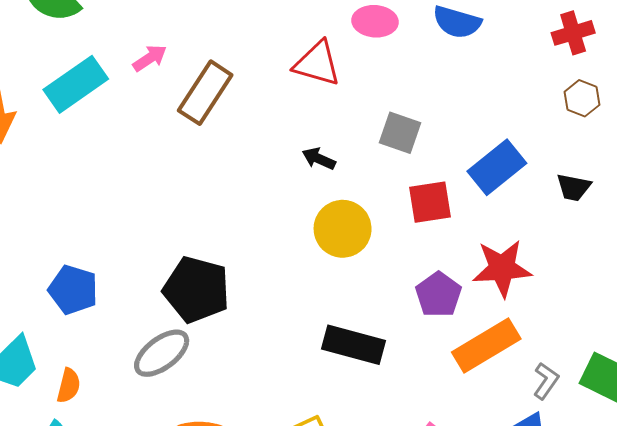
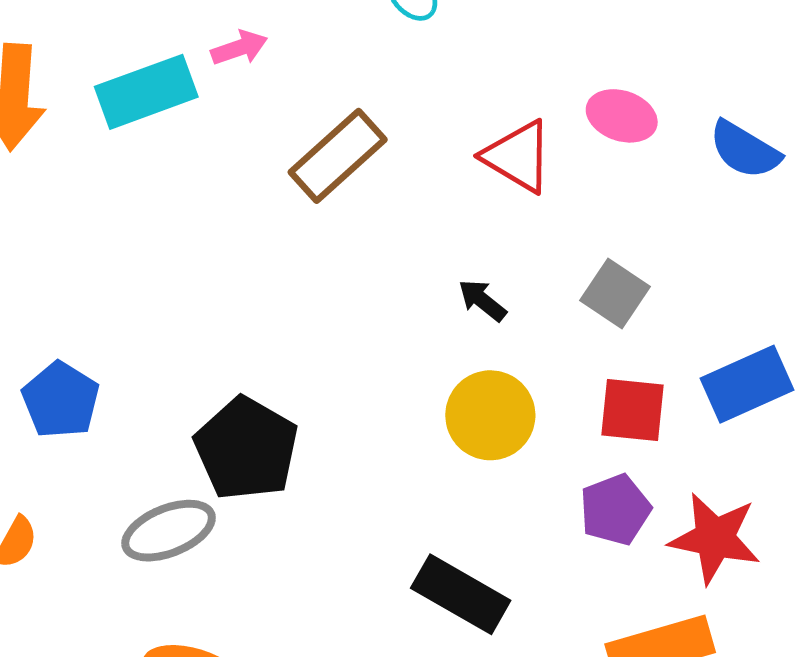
pink arrow: (150, 58) -> (239, 48), moved
purple pentagon: (438, 295) -> (615, 510), moved

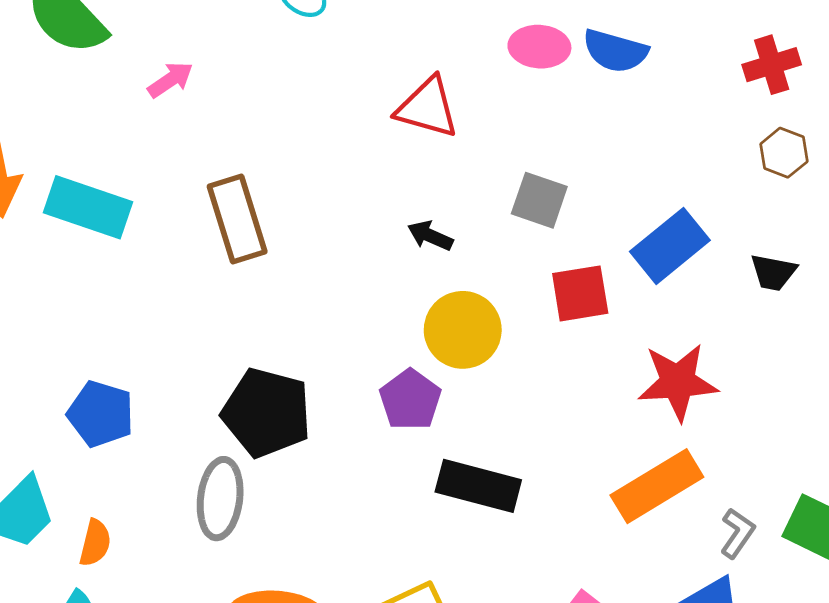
cyan rectangle: (146, 92) -> (88, 207), moved, turned 54
pink ellipse: (622, 116) -> (539, 47), moved
brown rectangle: (338, 156) -> (237, 219), moved, turned -50
purple pentagon: (615, 510) -> (410, 400), moved
gray ellipse: (169, 531) -> (220, 499), turned -46

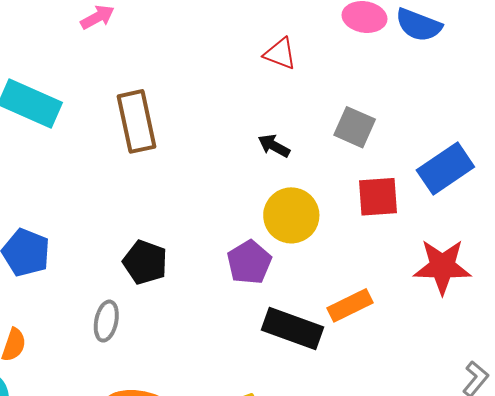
red triangle: (427, 108) -> (280, 54), size x0.7
black pentagon: (267, 413) -> (145, 262), size x0.7
orange rectangle: (657, 486) -> (350, 305), moved, size x0.7
gray ellipse: (220, 499) -> (106, 321), size x0.7

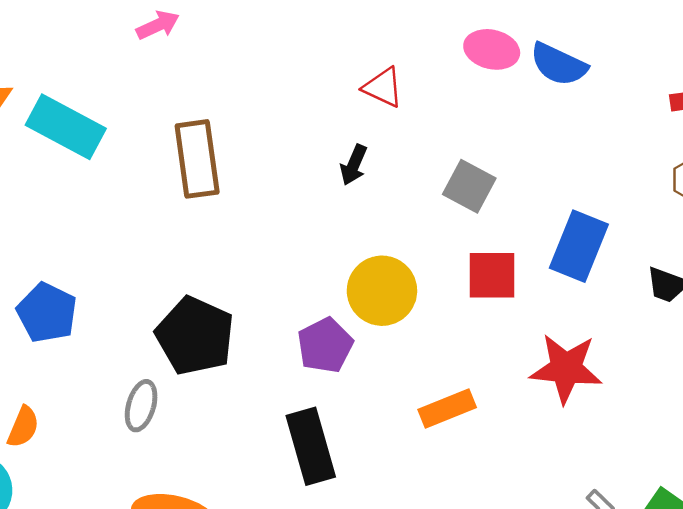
black arrow: (274, 146) -> (354, 165), moved, turned -100
blue rectangle: (445, 168) -> (579, 246), turned -38
black pentagon: (145, 262) -> (195, 336), size x1.4
black rectangle: (292, 328) -> (311, 446), moved, turned 50

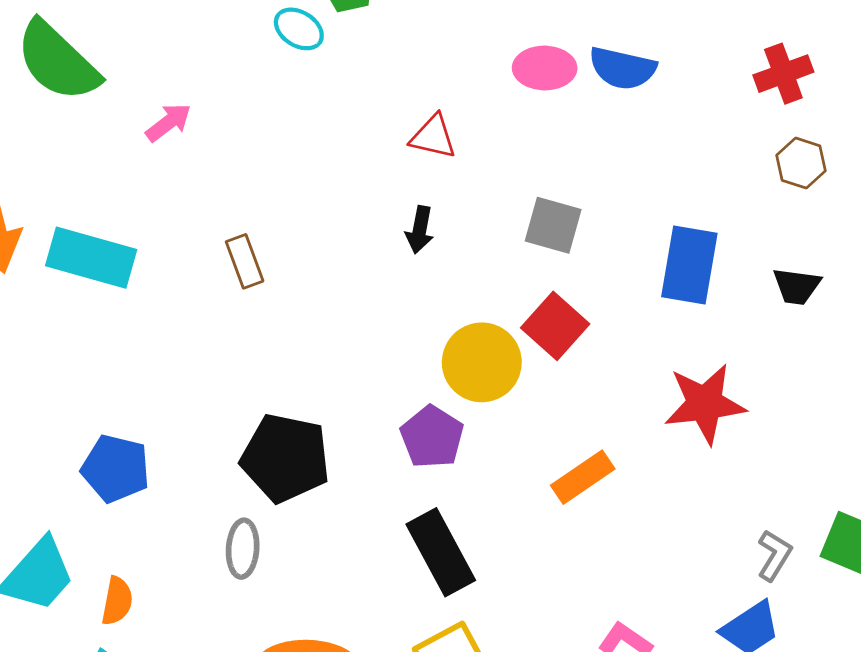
brown rectangle: (197, 159) -> (245, 261), size x0.6
red square: (492, 275) -> (555, 326), moved, turned -36

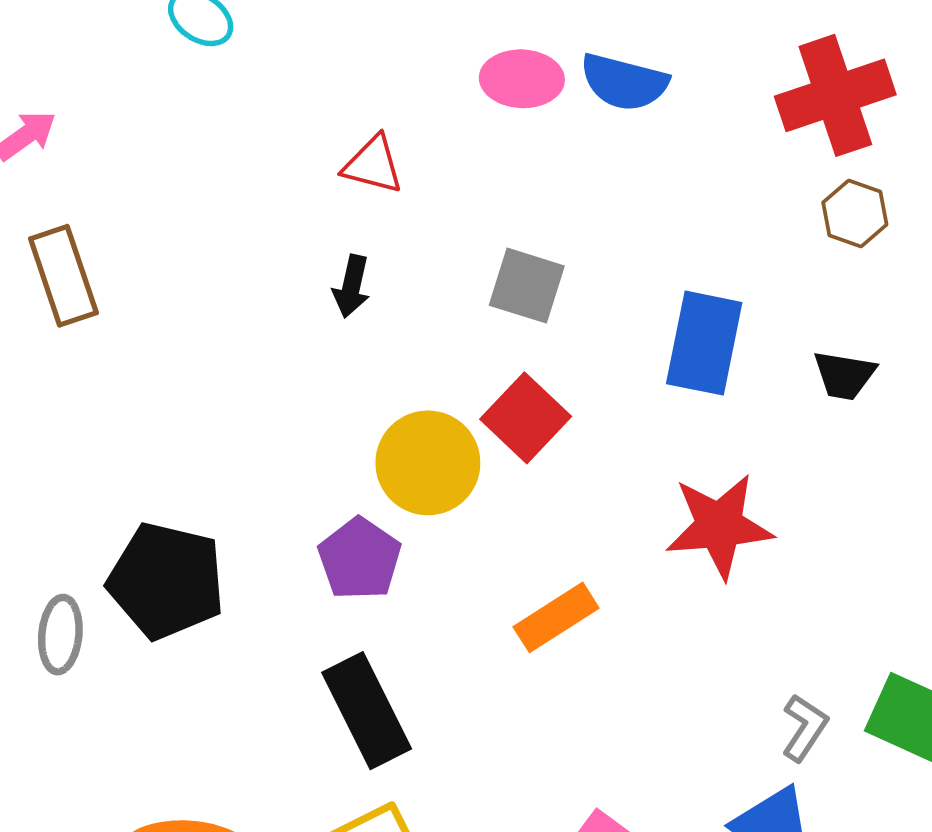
red cross: (783, 74) -> (835, 95), size x1.5
brown rectangle: (245, 261) -> (63, 276), moved, size x1.4
gray ellipse: (243, 549) -> (60, 635), moved

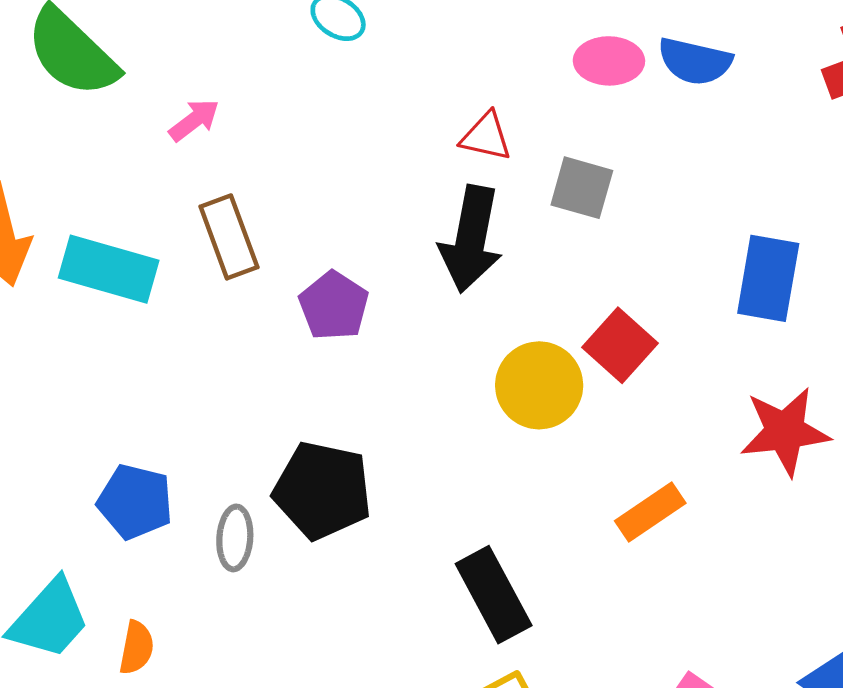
black arrow: (352, 286) -> (471, 239), size x2.0
gray square: (527, 286) -> (582, 188), moved
purple pentagon: (360, 559) -> (334, 306), moved

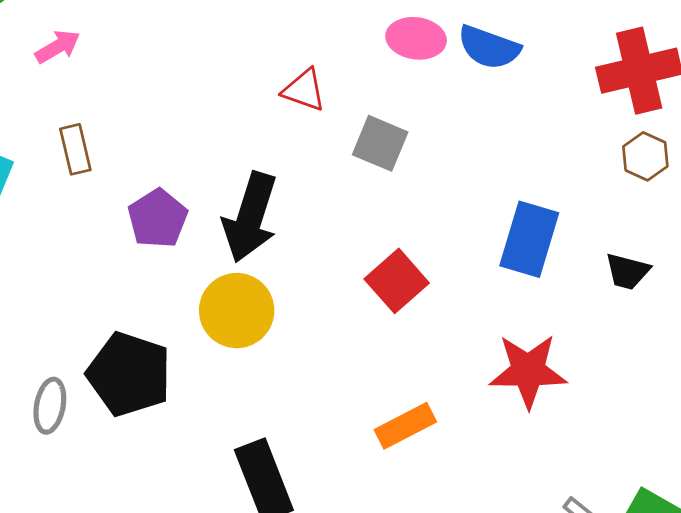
brown rectangle: (229, 237) -> (75, 149), size x0.7
black arrow: (471, 239) -> (250, 217), moved
yellow circle: (539, 385) -> (237, 311), moved

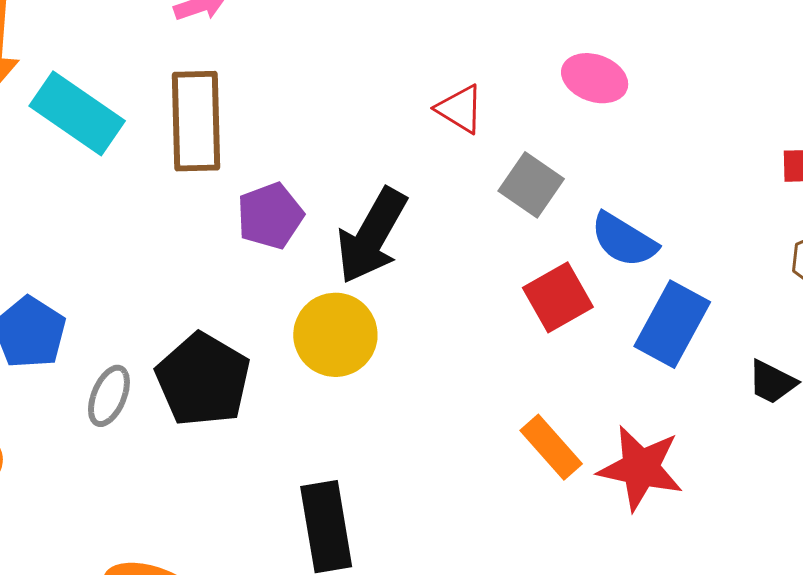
blue semicircle: (489, 47) -> (624, 240), moved
brown rectangle: (75, 149) -> (196, 121), size x1.8
red square: (397, 281) -> (558, 297), moved
orange rectangle: (405, 426) -> (551, 447), moved, turned 64

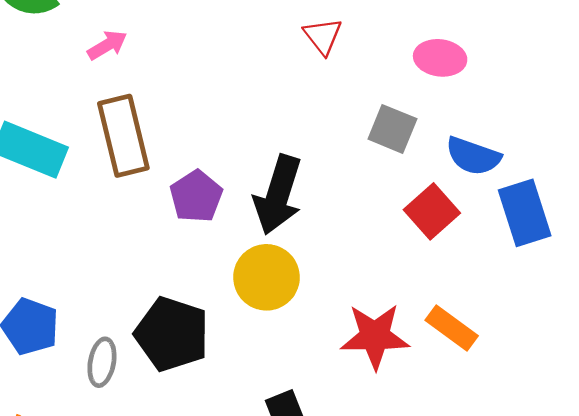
pink ellipse: (595, 78) -> (440, 58), moved
red triangle: (460, 109) -> (323, 36), moved, turned 33
blue rectangle: (672, 324) -> (525, 213), turned -34
red star: (641, 468) -> (375, 336), moved

